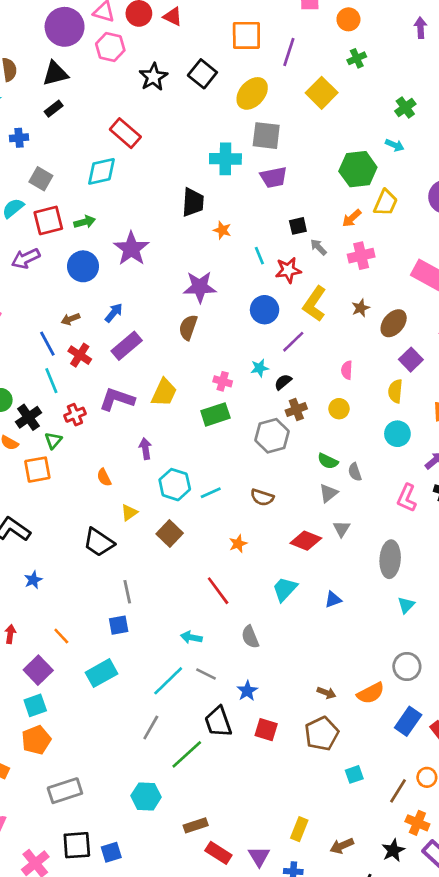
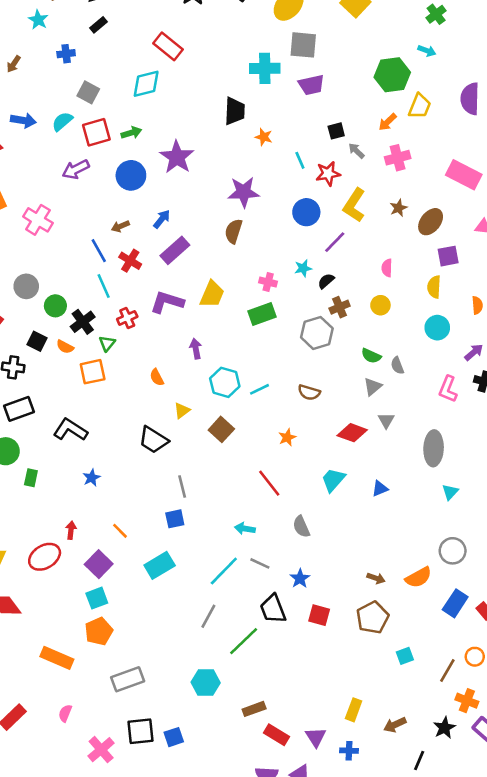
purple square: (411, 360) -> (448, 256), turned 35

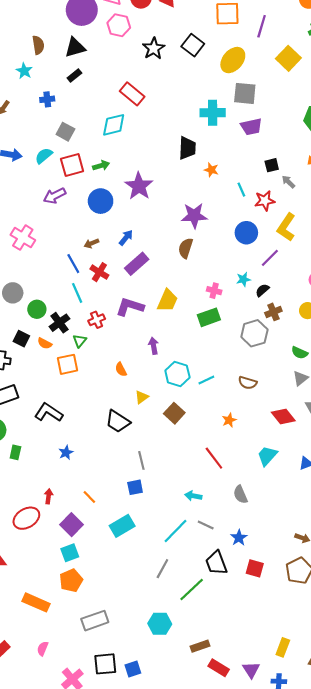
red diamond: (352, 433) -> (283, 417), turned 30

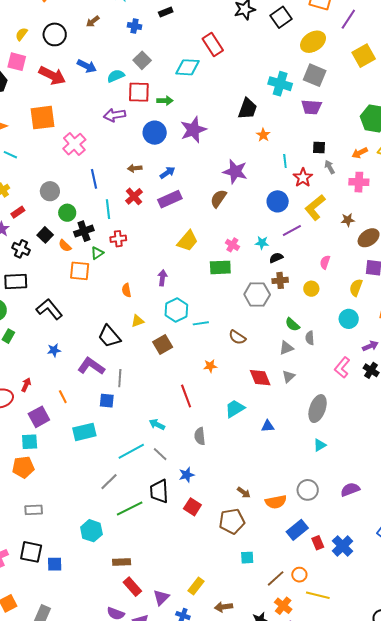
red star: (265, 201) -> (303, 178), turned 30
blue line: (73, 264) -> (94, 179), moved
purple L-shape: (130, 307) -> (91, 366), moved
gray rectangle: (95, 621) -> (34, 510), size x0.7

